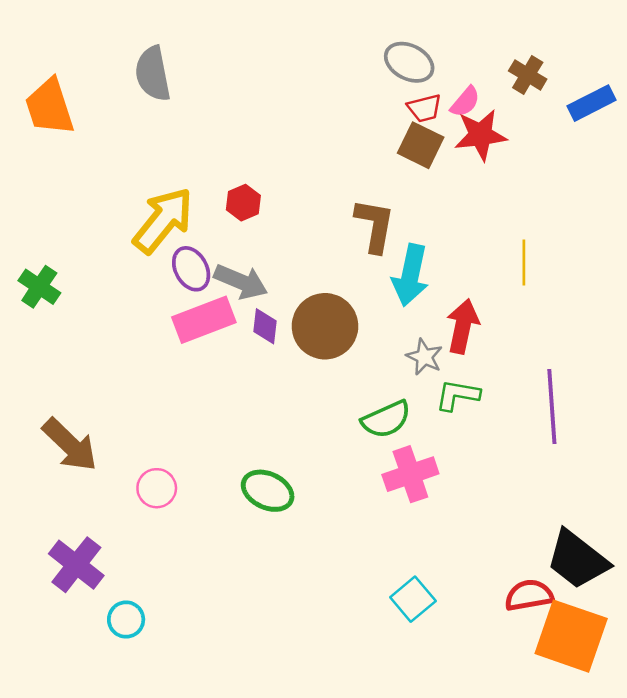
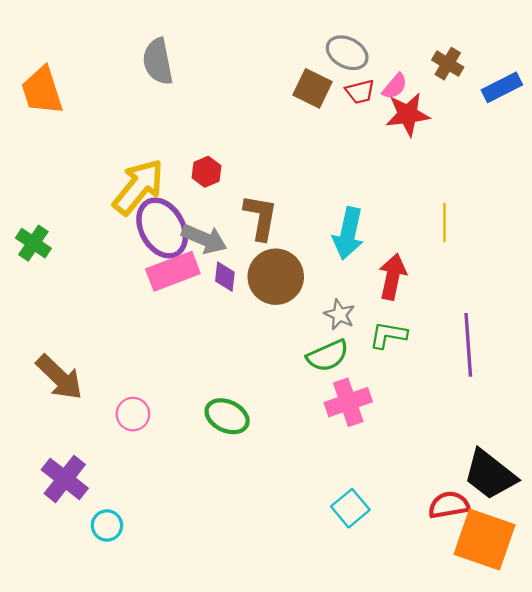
gray semicircle: (153, 74) -> (158, 61), moved
brown square: (421, 145) -> (313, 88), moved
brown L-shape: (375, 225) -> (261, 217), moved
purple ellipse: (191, 269) -> (162, 228), size x1.6
gray star: (424, 357) -> (340, 315), moved

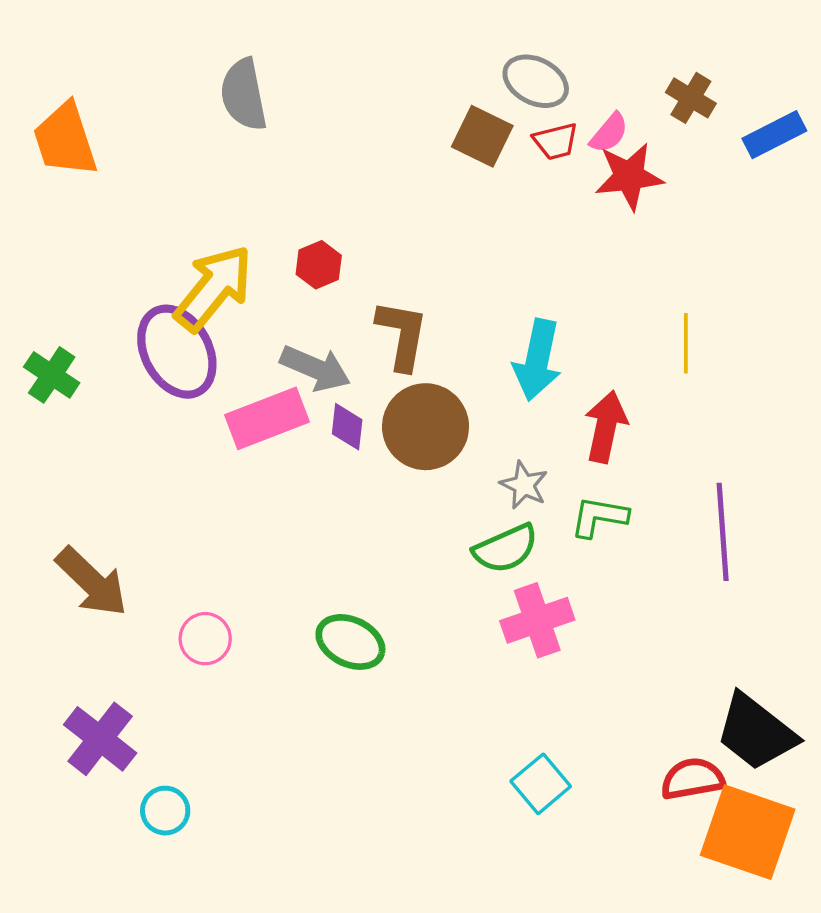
purple ellipse: (162, 228) -> (177, 352), moved

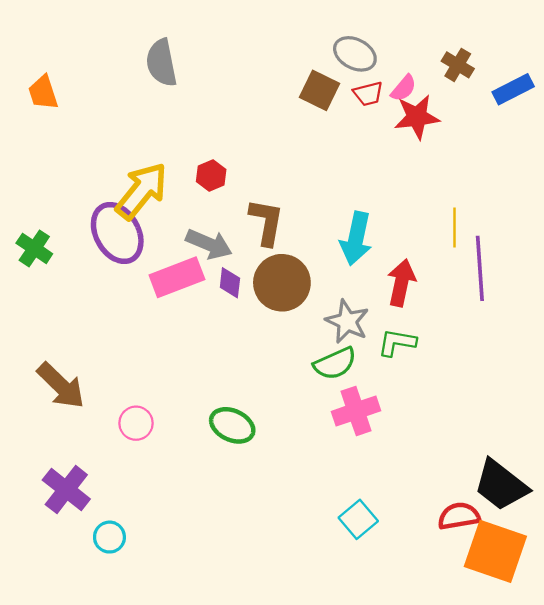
orange trapezoid: (65, 140) -> (43, 93), size x0.7
gray star: (524, 485) -> (347, 321), size x1.4
purple line: (723, 532) -> (480, 268), moved

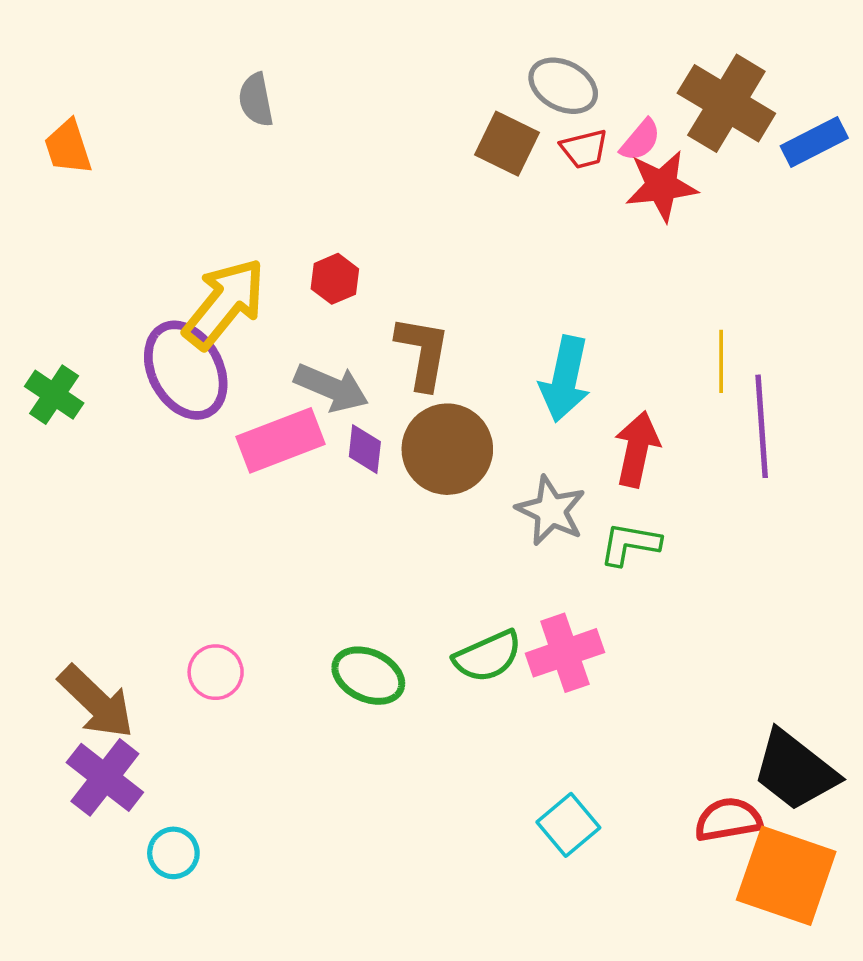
gray semicircle: (161, 63) -> (256, 100), size x0.7
brown cross: (458, 65) -> (726, 103), size x1.8
green semicircle: (335, 363) -> (488, 656), moved
brown arrow: (61, 386) -> (96, 702), moved

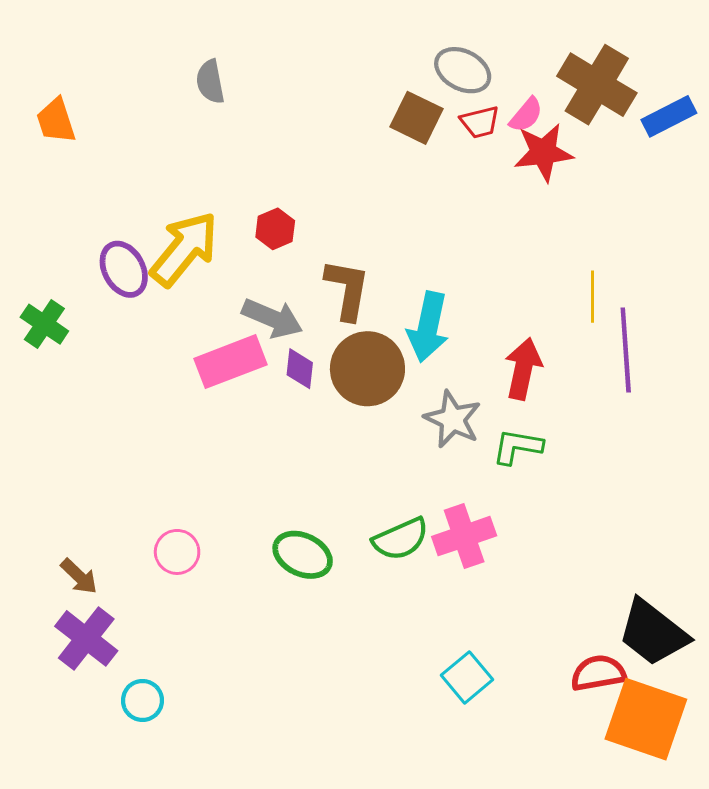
purple ellipse: (186, 370) -> (124, 269), moved, size x0.7
cyan arrow: (565, 379) -> (428, 327), moved
brown arrow: (96, 702) -> (79, 576), size x0.6

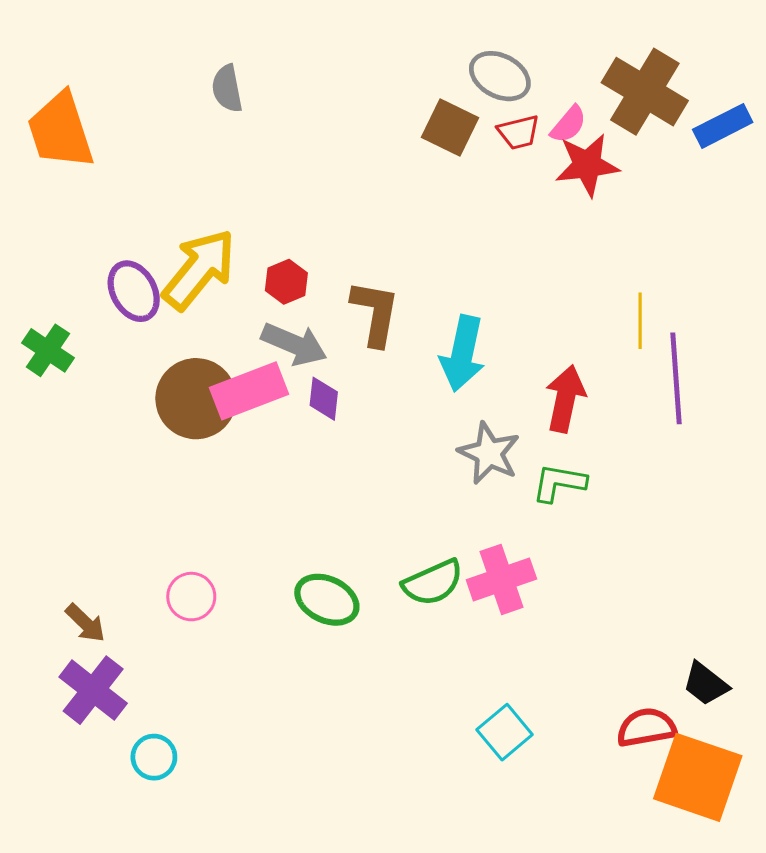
orange trapezoid: (56, 121) -> (60, 131), size x1.6
red hexagon: (275, 229) -> (286, 282), moved
brown circle: (367, 369) -> (196, 399), moved
black trapezoid: (653, 633) -> (706, 684), size x0.6

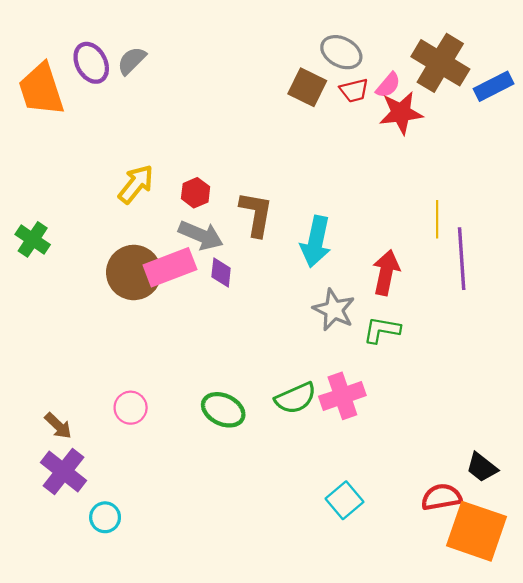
gray semicircle: (227, 89) -> (132, 61), moved, turned 56
yellow arrow: (199, 269) -> (136, 184), size x0.7
purple ellipse: (134, 291) -> (91, 63), moved

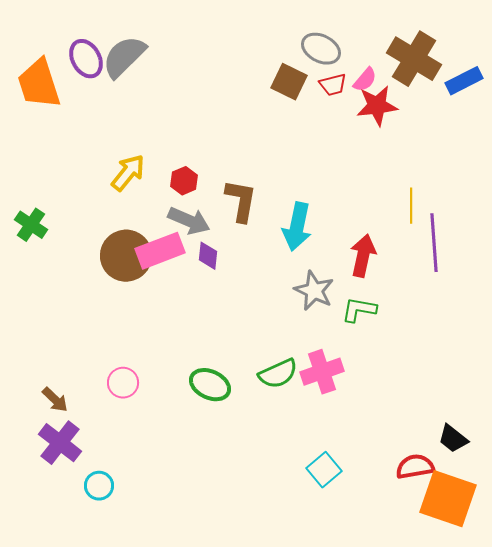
gray semicircle: (132, 61) -> (124, 57), size x1.6

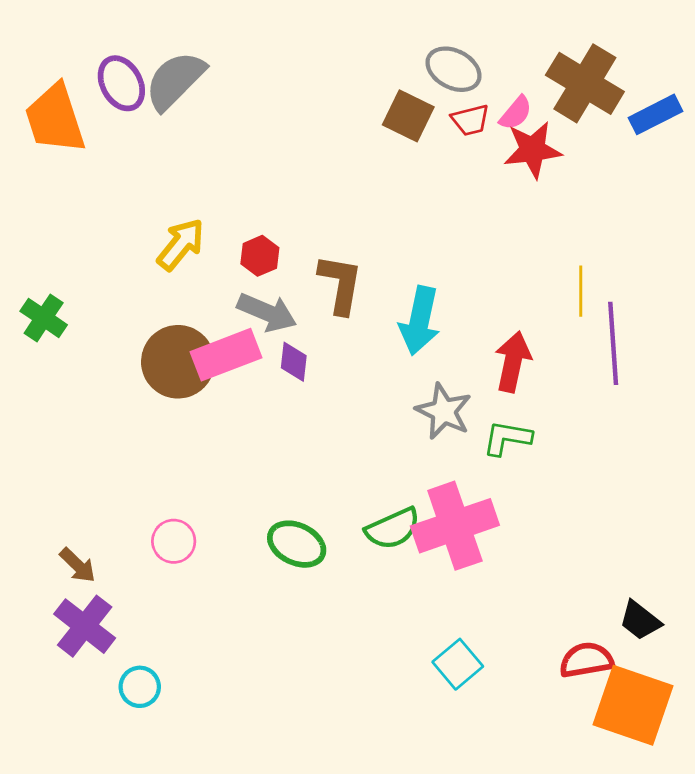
pink cross: (322, 372) -> (455, 526), size x1.4

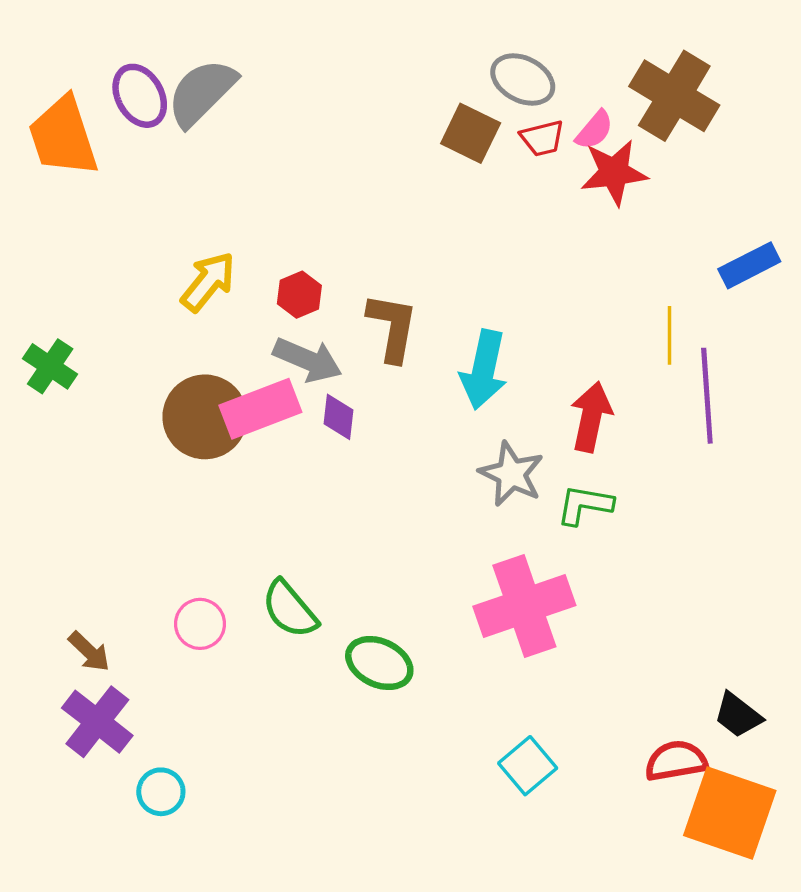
blue rectangle: (656, 114) -> (749, 265), moved
green semicircle: (393, 529) -> (290, 609), moved, turned 74
green ellipse: (297, 544) -> (379, 663), moved

